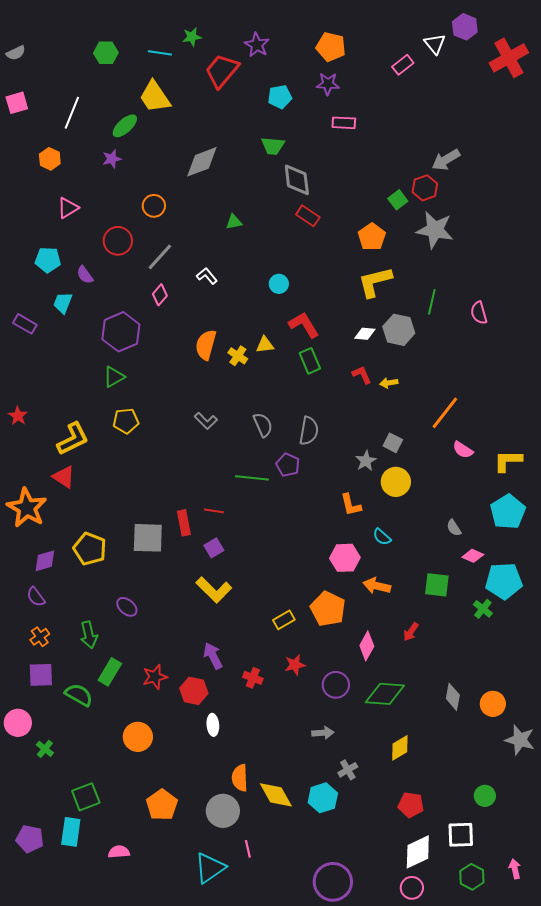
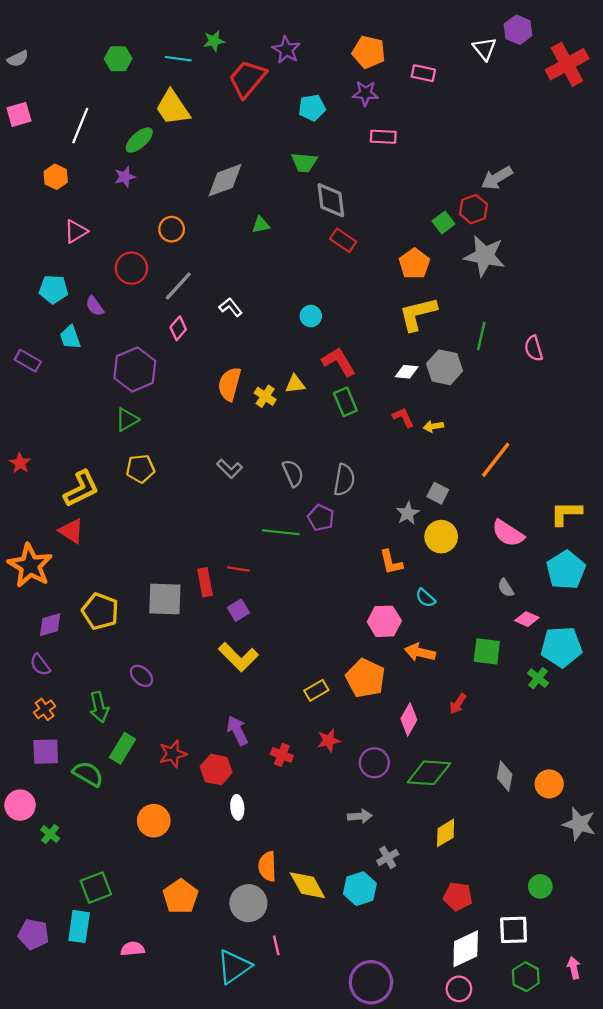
pink rectangle: (403, 65) -> (423, 73), moved, turned 50
green triangle: (234, 222) -> (261, 225), moved
cyan trapezoid: (63, 303) -> (70, 337), turned -40
pink semicircle: (463, 450) -> (508, 533), moved, size x1.4

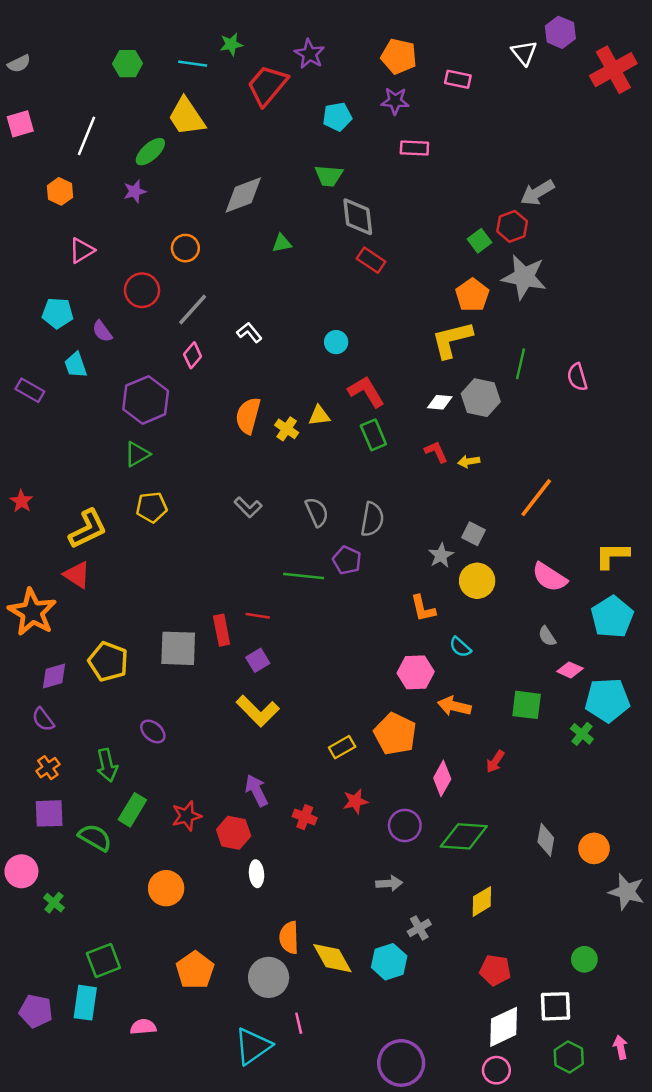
orange pentagon: (414, 264) -> (472, 295), moved

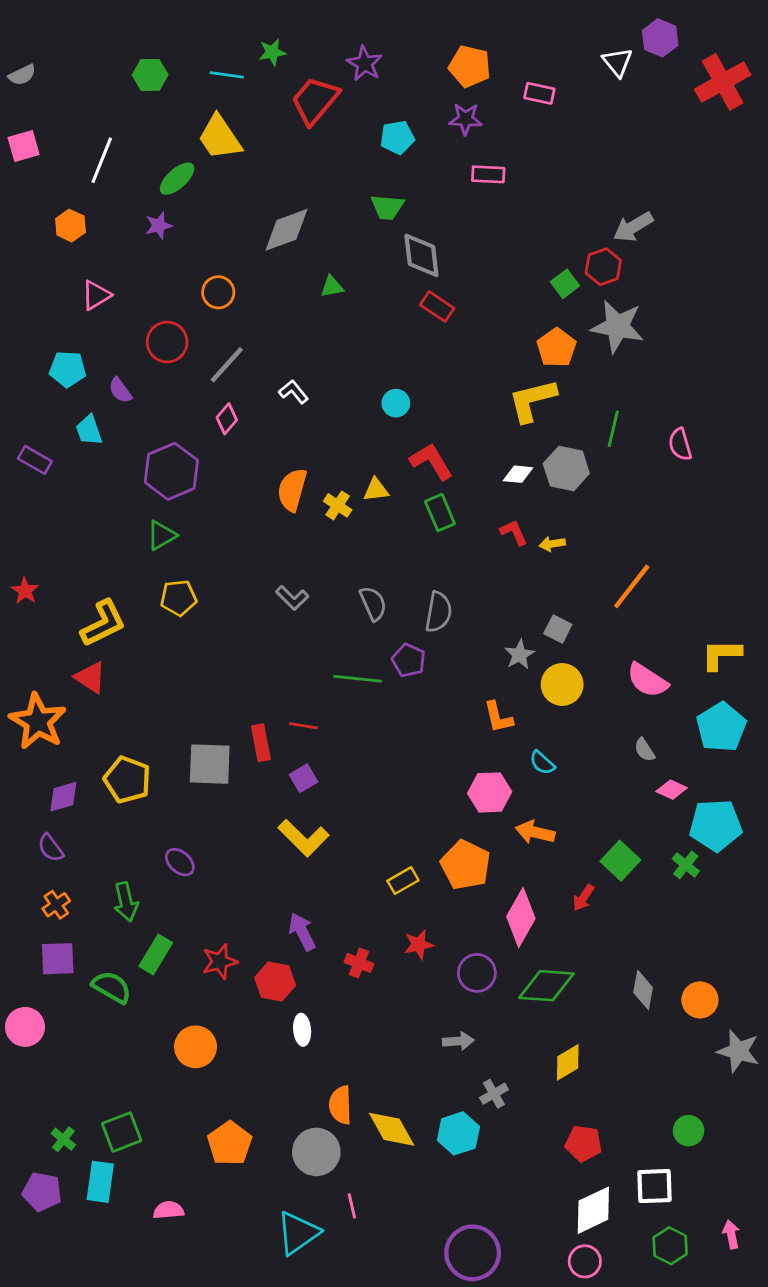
green square: (527, 705) -> (620, 861), moved, turned 36
pink diamond: (442, 778) -> (521, 918), size x1.4
green cross: (54, 903) -> (63, 1139), moved

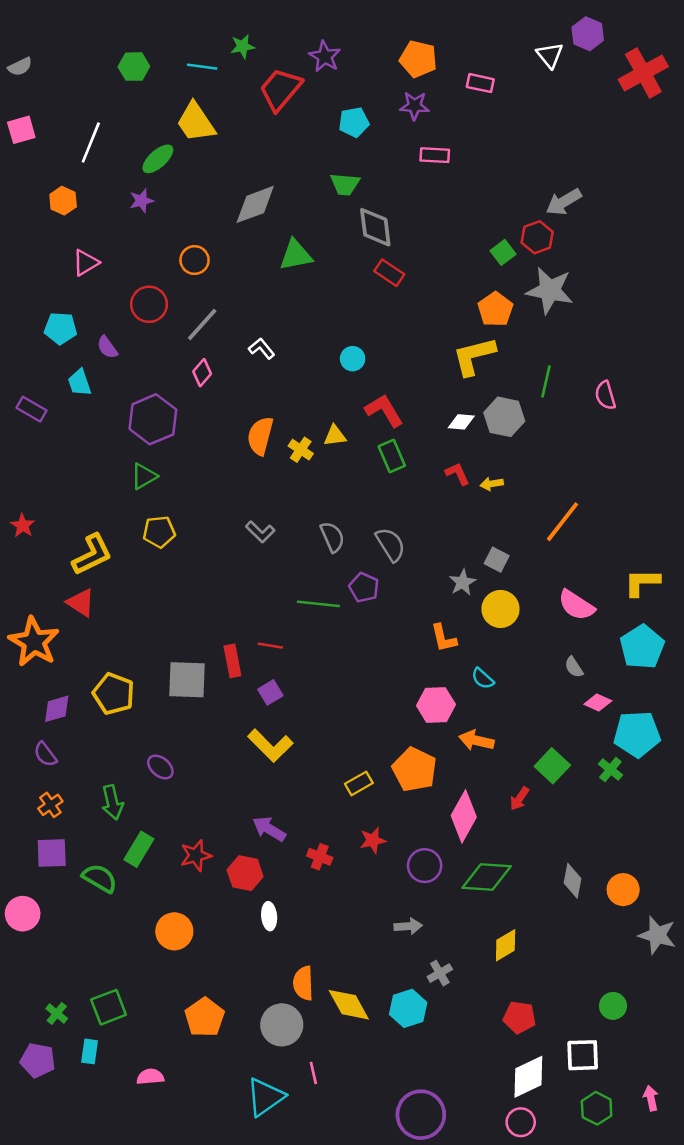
green triangle: (332, 287) -> (296, 255), size x1.6
gray semicircle: (438, 612) -> (390, 544), turned -42
purple arrow: (302, 932) -> (269, 829), turned -32
cyan rectangle: (100, 1182) -> (90, 1051), size x0.7

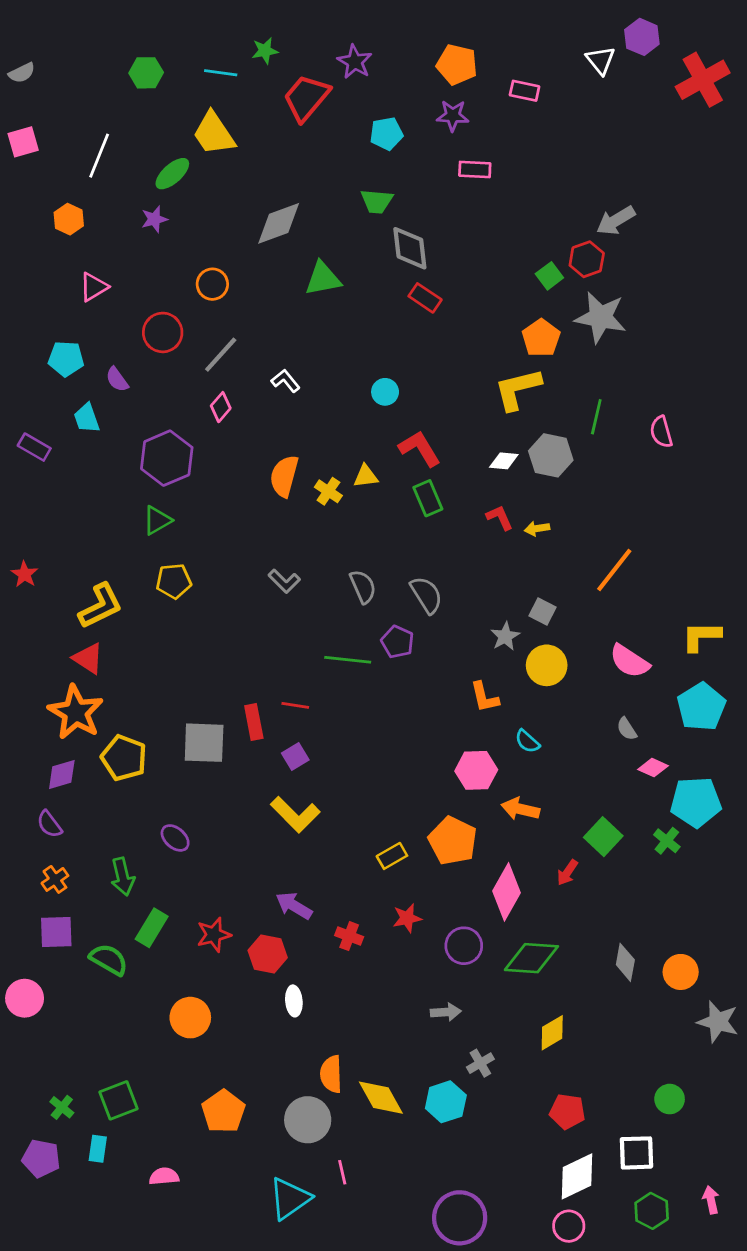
orange star: (34, 642) -> (76, 712), moved

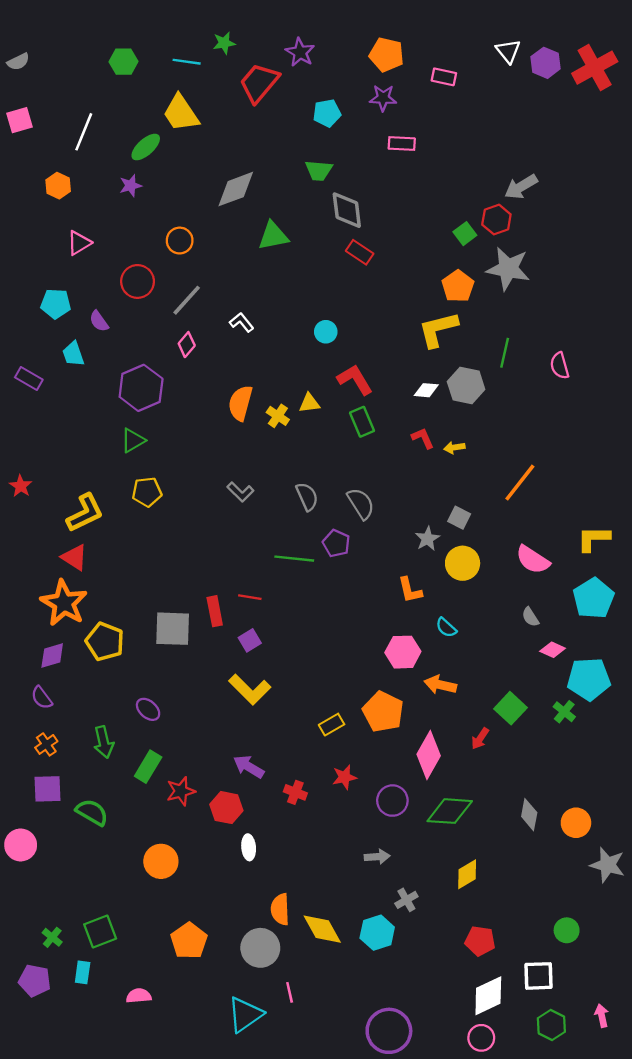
purple hexagon: (642, 37) -> (546, 63), moved
green rectangle: (152, 928) -> (148, 767), moved

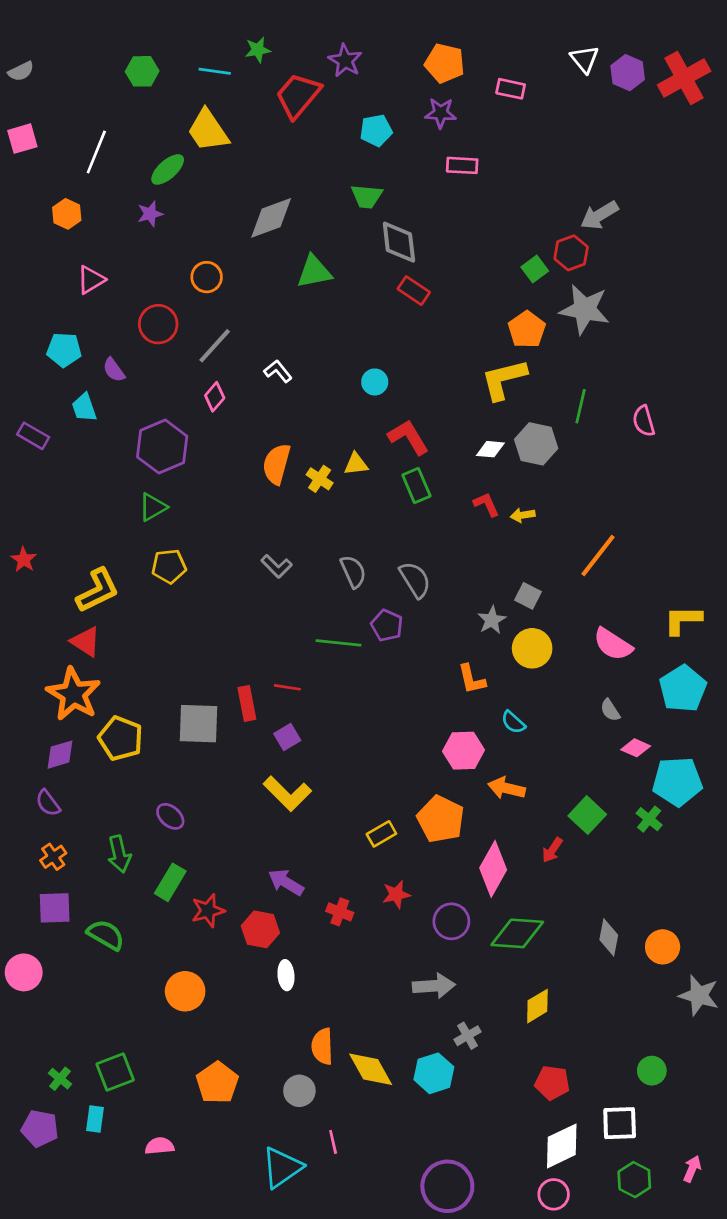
gray arrow: (377, 857) -> (434, 986), size x1.4
gray circle: (260, 948) -> (299, 1091), size x0.7
pink arrow: (602, 1016) -> (692, 1169), turned 35

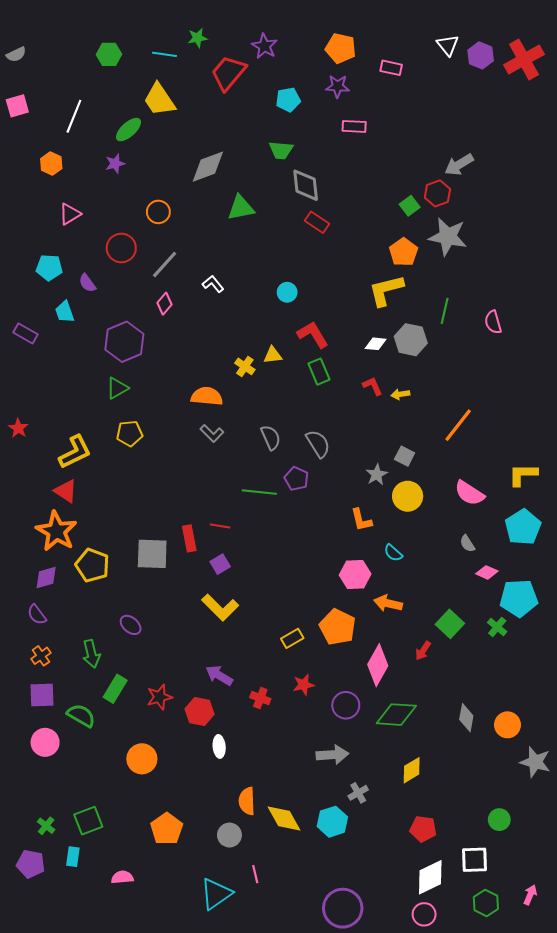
orange semicircle: (277, 464) -> (207, 396), moved, turned 80
green rectangle: (170, 882) -> (115, 689), moved
pink circle: (24, 972) -> (45, 742), moved

